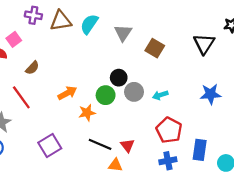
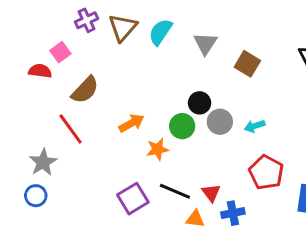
purple cross: (33, 15) -> (87, 20), turned -35
brown triangle: (61, 21) -> (123, 28), turned -40
brown semicircle: (32, 68) -> (85, 90), size x1.5
purple square: (50, 145) -> (133, 199), moved
blue cross: (168, 161) -> (233, 213), moved

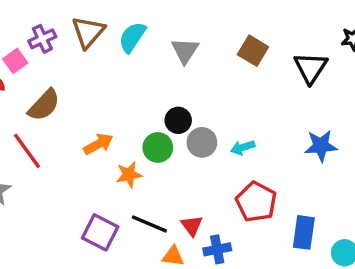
purple cross: (87, 20) -> (42, 39), moved
brown square: (247, 64) -> (253, 51), moved
purple square: (133, 199) -> (100, 232), turned -32

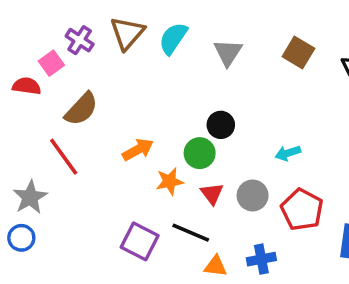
purple cross: (42, 39) -> (80, 40), turned -32
gray circle: (202, 142) -> (253, 195), moved
red triangle: (192, 226) -> (212, 194), moved

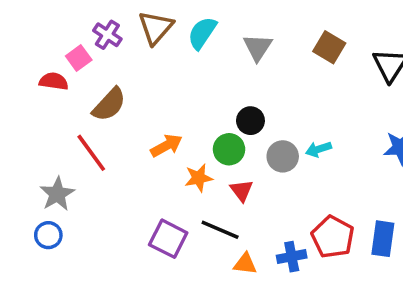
gray circle: (253, 195) -> (283, 156), moved
red pentagon: (302, 210) -> (333, 237), moved

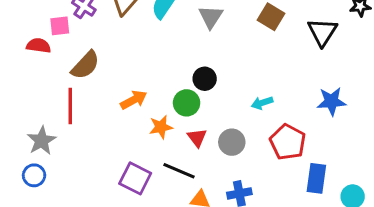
pink square: (79, 58) -> (60, 26), turned 30
red line: (91, 153) -> (70, 106), turned 36
gray circle: (283, 156) -> (232, 142), moved
red pentagon: (333, 237) -> (288, 142), moved

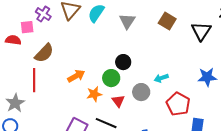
gray circle: (232, 142) -> (141, 92), moved

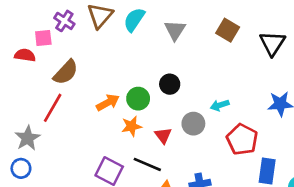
green circle: (111, 78) -> (138, 99), moved
red line: (34, 80) -> (53, 108), turned 30

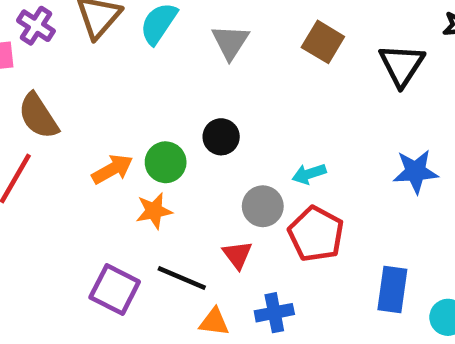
brown semicircle: (66, 72) -> (38, 116), turned 104
red triangle: (163, 135) -> (237, 255), moved
red pentagon: (242, 139) -> (316, 234), moved

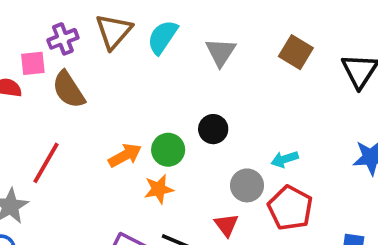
purple cross: (36, 26) -> (63, 39), turned 36
brown semicircle: (38, 116) -> (69, 90), moved

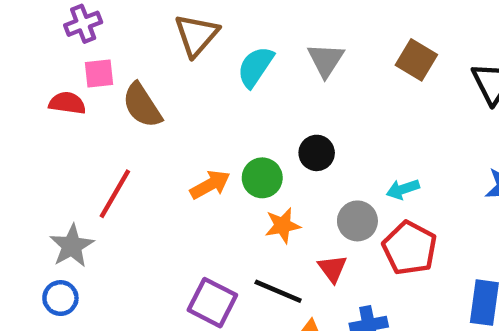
cyan semicircle: (162, 37) -> (255, 67), moved
purple cross: (63, 39) -> (83, 24), moved
orange star: (159, 189) -> (283, 225), moved

